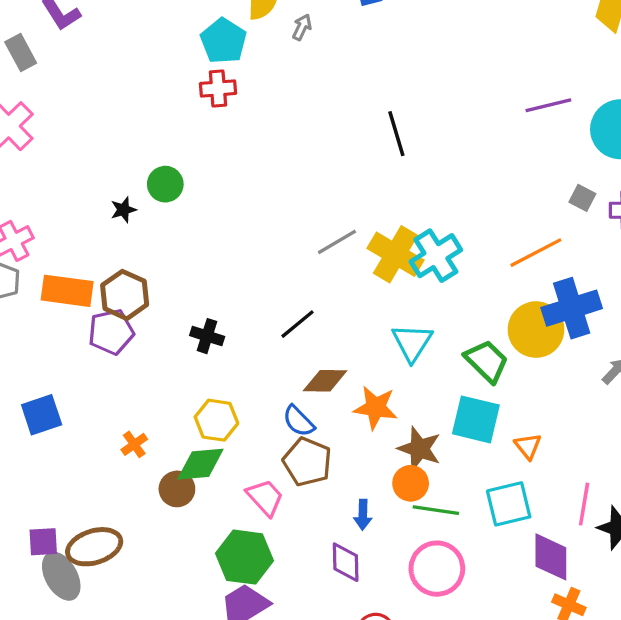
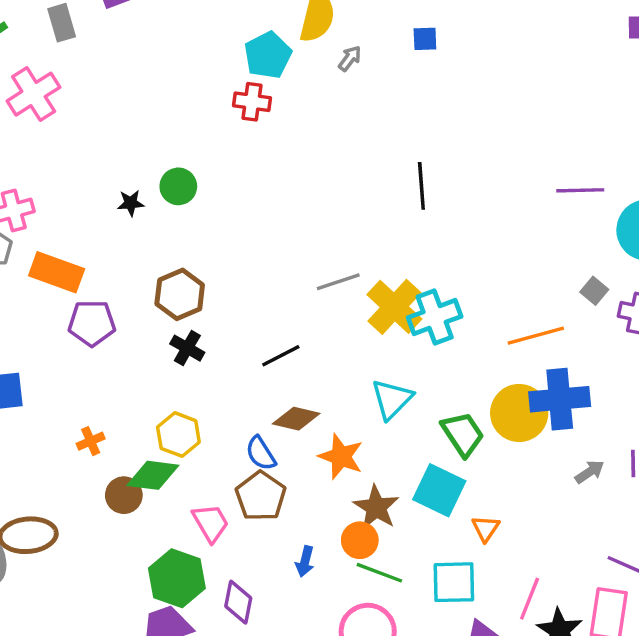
brown hexagon: (125, 295) -> (180, 294), moved
purple diamond: (346, 562) -> (238, 602), moved

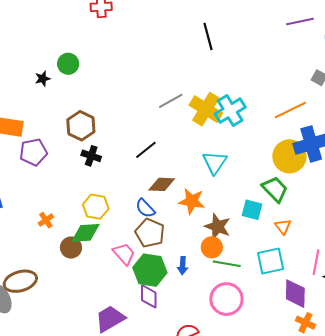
green trapezoid: (463, 434) -> (275, 189), moved
cyan square: (439, 490) -> (252, 210), size x0.7
green hexagon: (177, 578) -> (150, 270), moved

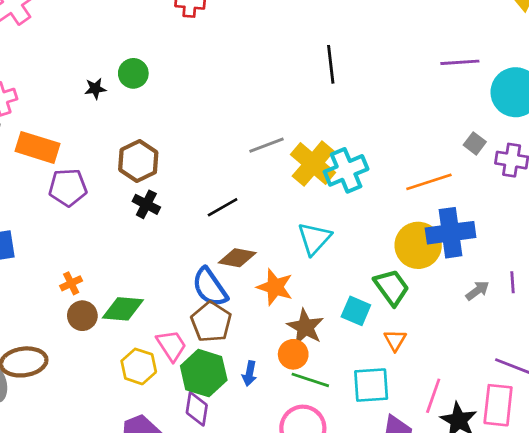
yellow hexagon: (96, 207) -> (139, 366), moved
blue semicircle: (145, 208) -> (210, 287), size x1.4
brown circle: (71, 248) -> (82, 316), moved

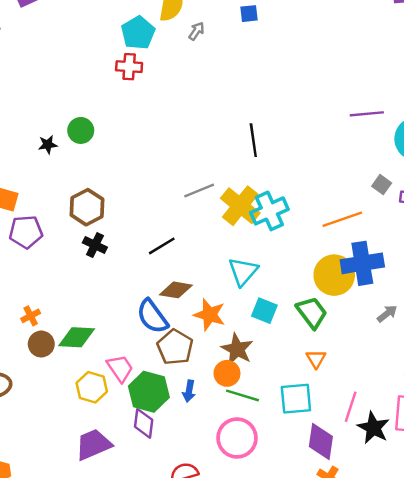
black line: (331, 64) -> (253, 140), moved
cyan square: (356, 311) -> (264, 311), moved
brown pentagon: (211, 322) -> (175, 347), moved

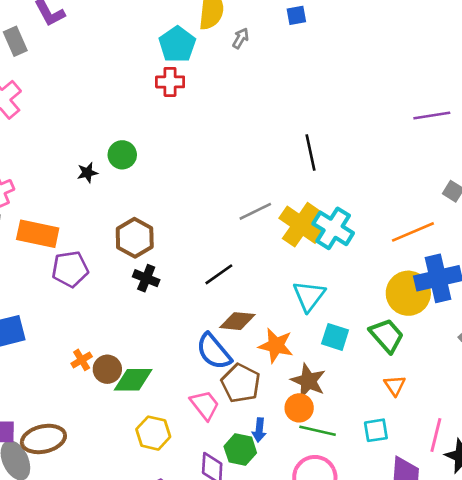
cyan cross: (269, 211) -> (333, 228), turned -30
brown circle: (41, 344) -> (107, 369), moved
pink trapezoid: (120, 368) -> (205, 405), moved
green hexagon: (149, 392) -> (240, 450), moved, size x0.7
cyan square: (296, 399) -> (376, 430), size x0.7

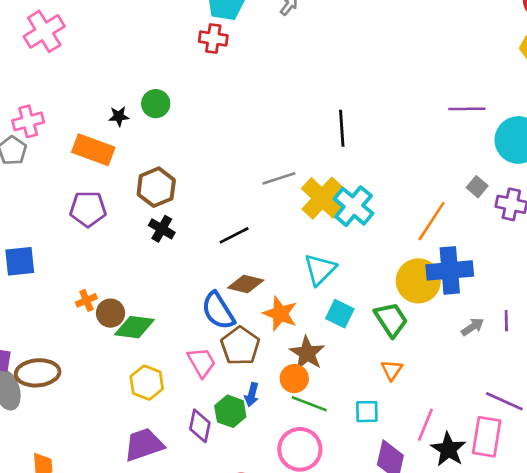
orange line: (413, 232) -> (432, 221), turned -42
orange rectangle: (38, 234) -> (93, 150), moved

